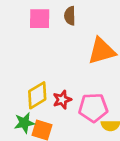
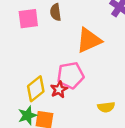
pink pentagon: (93, 108) -> (70, 75), moved

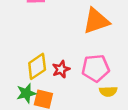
pink pentagon: (70, 75) -> (96, 68), moved

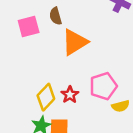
orange triangle: (96, 21) -> (75, 42), moved

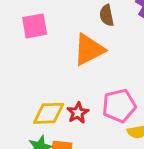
brown semicircle: (56, 16) -> (107, 15), moved
yellow diamond: (46, 97) -> (49, 113), turned 40

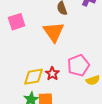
orange triangle: (89, 49) -> (54, 32), turned -30

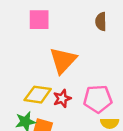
orange triangle: (54, 32) -> (63, 60), moved

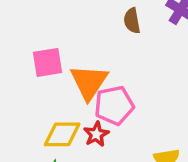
pink square: (39, 20) -> (47, 62), moved
pink pentagon: (98, 99) -> (114, 105), moved

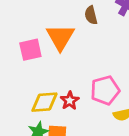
orange triangle: (89, 82) -> (60, 37), moved
pink pentagon: (114, 105) -> (105, 90), moved

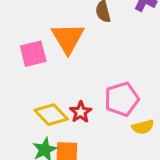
yellow diamond: (44, 102) -> (51, 115), turned 52

